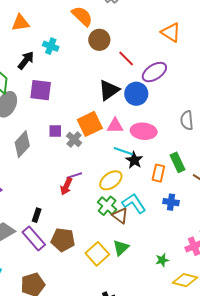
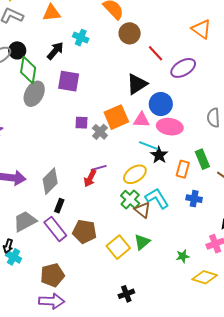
blue circle: (136, 94) -> (161, 104), moved
gray diamond: (22, 144) -> (50, 181), moved

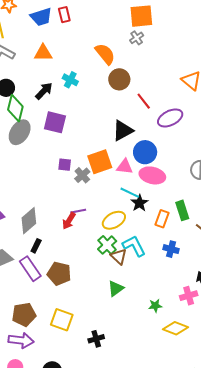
yellow square: (118, 247) -> (62, 320), moved, turned -35

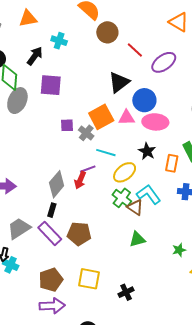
cyan line: (130, 193) -> (106, 153), moved
gray diamond: (29, 221) -> (57, 184), moved
green triangle: (116, 288) -> (137, 239), turned 30

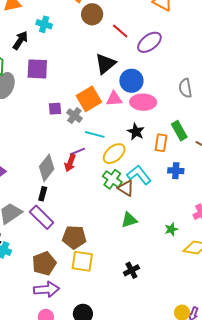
brown pentagon: (79, 234) -> (74, 237), moved
black cross: (126, 292) -> (131, 270), moved

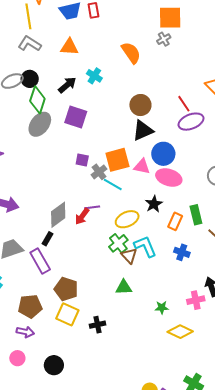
brown circle: (92, 14) -> (140, 105), moved
red line: (120, 31) -> (184, 104), moved
cyan line: (95, 134) -> (113, 184), moved
black cross: (131, 270) -> (98, 325), moved
purple arrow: (46, 289) -> (25, 332), size x0.7

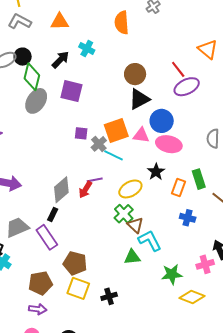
orange semicircle: (131, 53) -> (122, 23), turned -145
cyan L-shape: (145, 246) -> (150, 241), moved
green star: (162, 307) -> (172, 274), size x1.5

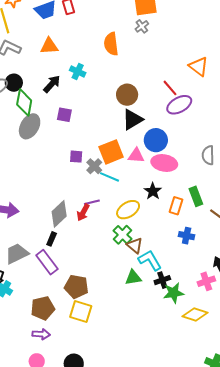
purple square: (71, 91) -> (64, 115), size x0.7
black cross: (109, 296) -> (162, 280), moved

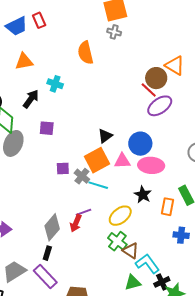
gray cross: (142, 26) -> (114, 32), turned -32
brown circle: (127, 95) -> (156, 78), moved
black triangle: (132, 120) -> (105, 136), moved, size x0.7

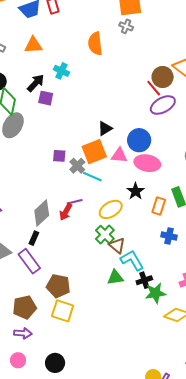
purple square: (47, 128) -> (46, 98), moved

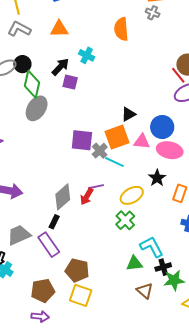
purple square: (59, 156) -> (82, 140), size x1.6
brown triangle: (117, 245) -> (145, 291), moved

